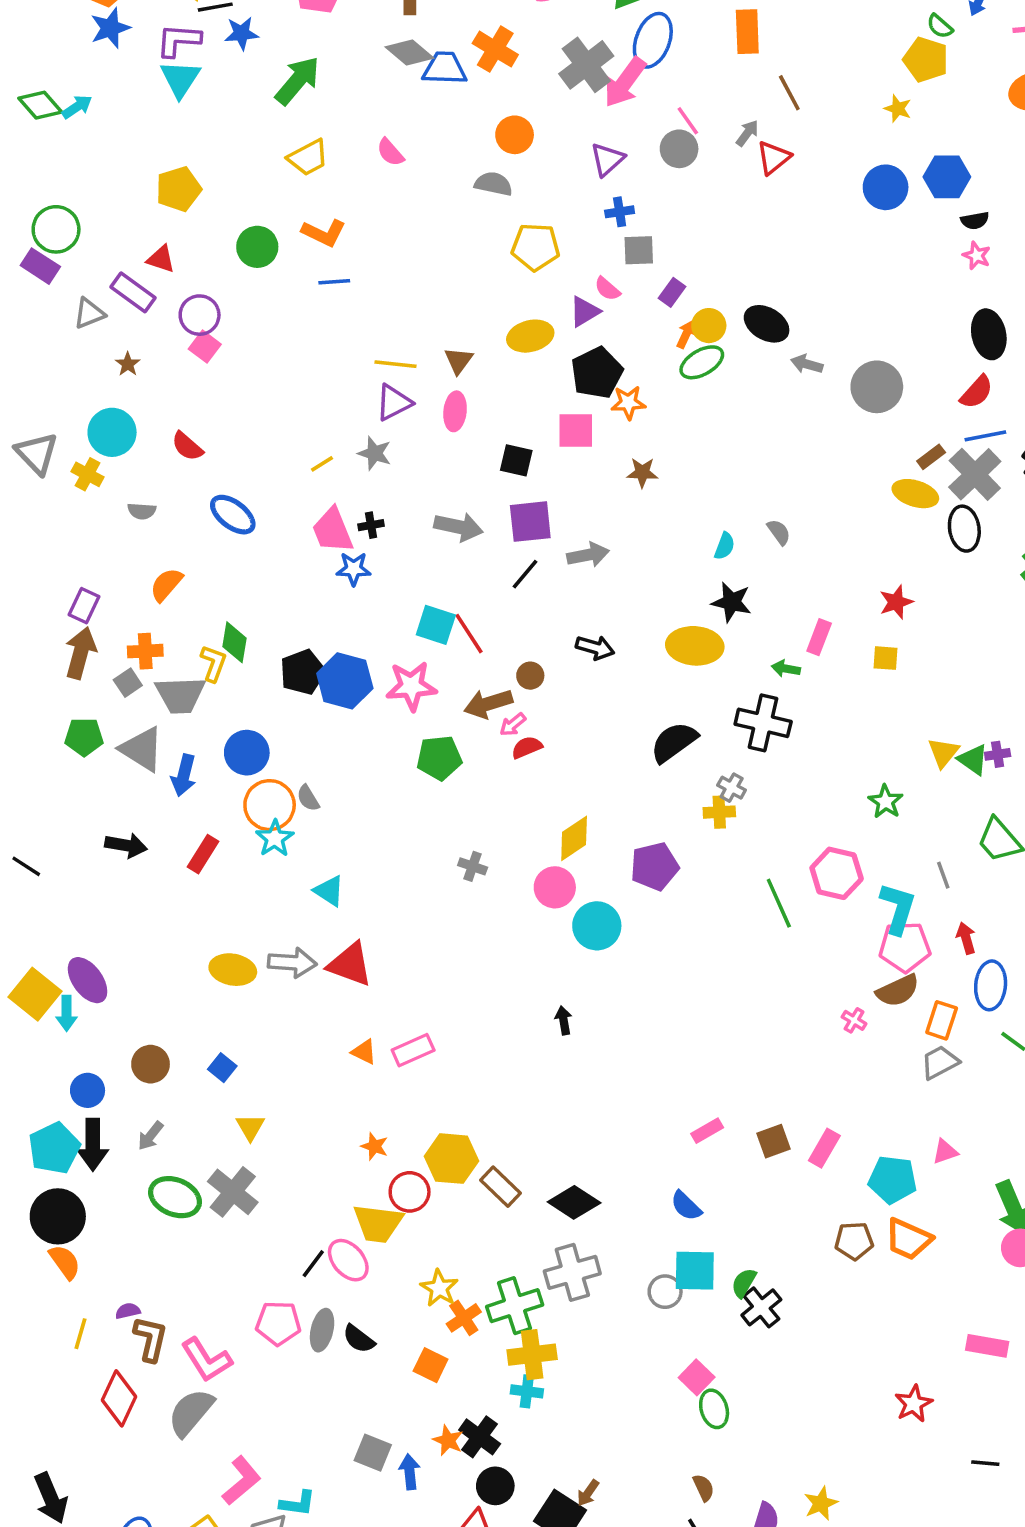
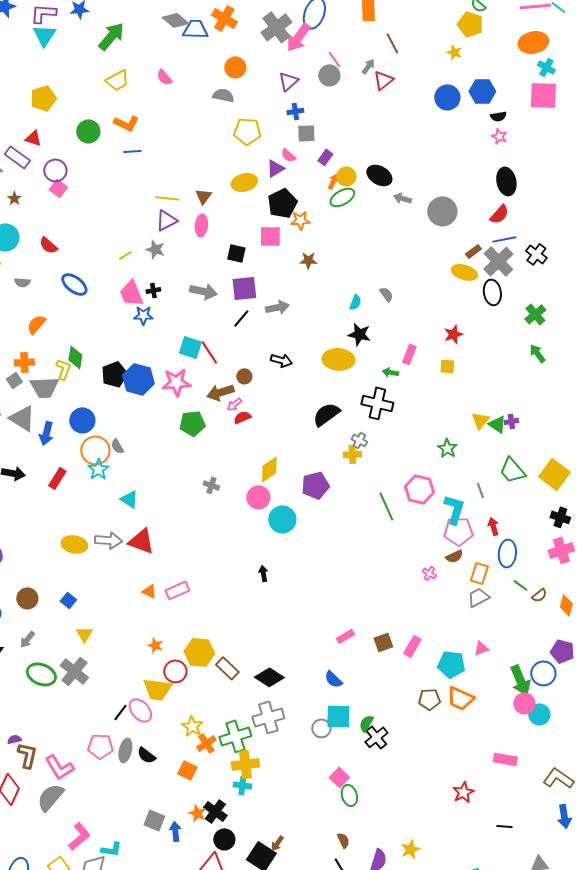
brown semicircle: (898, 991) -> (454, 556), size x0.7

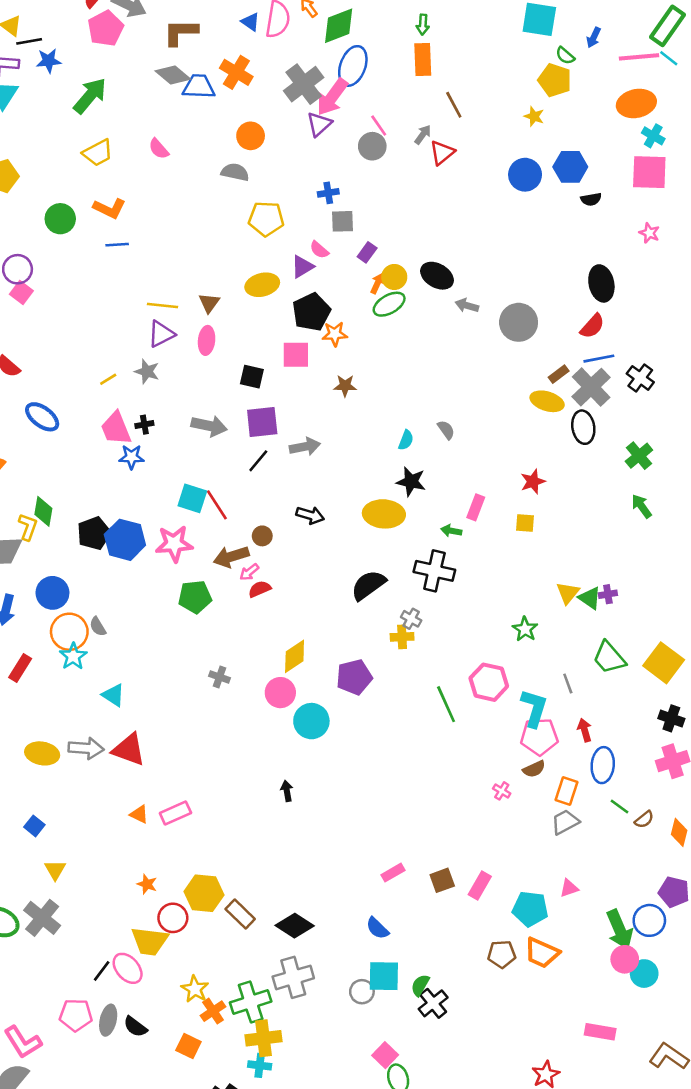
purple triangle: (288, 81) -> (319, 124), moved
pink star: (499, 136) -> (649, 233), moved

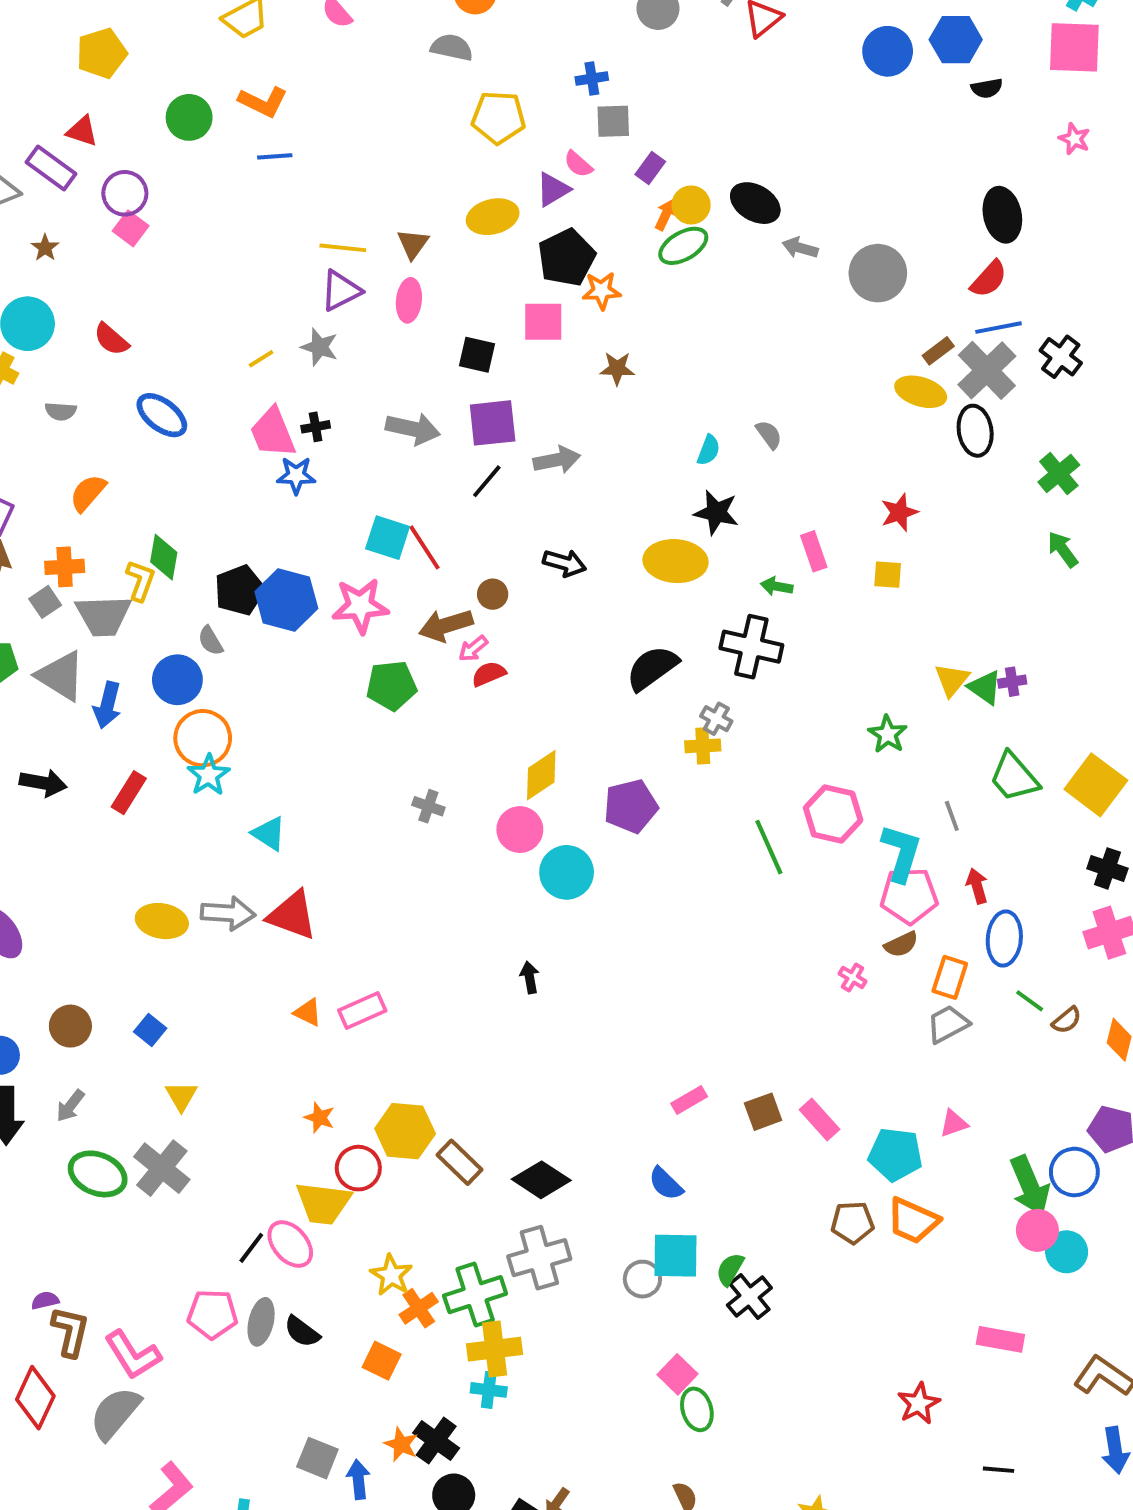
pink rectangle: (476, 507) -> (814, 551), turned -40
gray semicircle: (98, 627) -> (210, 641), moved
pink rectangle: (480, 885) -> (819, 1119), turned -72

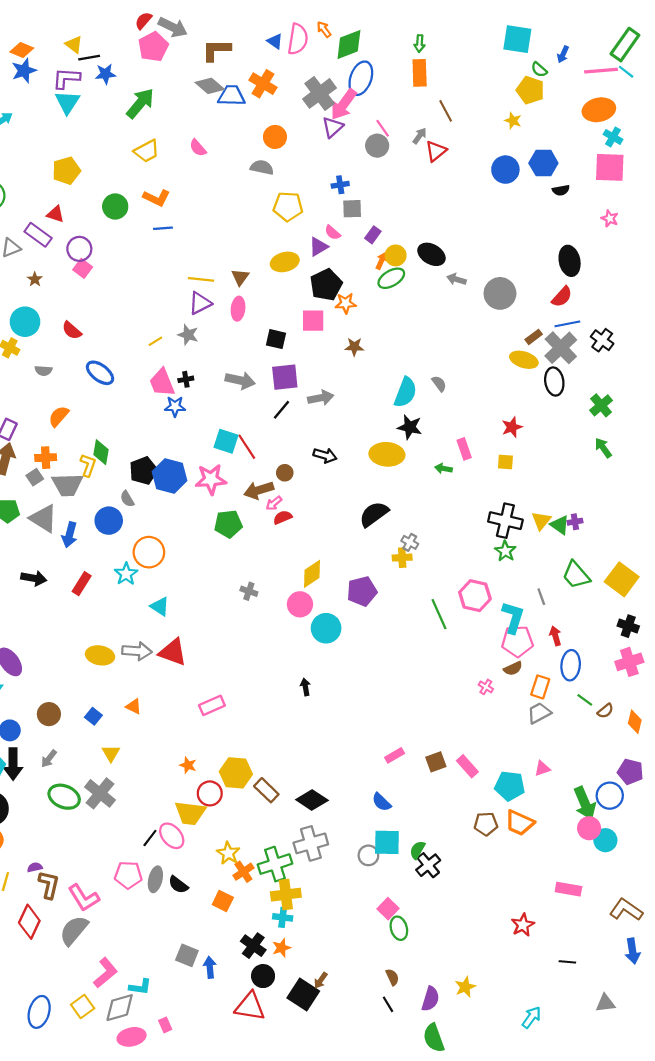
cyan semicircle: (709, 450) -> (405, 392), size x1.8
black cross: (751, 647) -> (505, 521), moved
orange circle: (203, 738) -> (149, 552), moved
orange triangle: (308, 1012) -> (134, 706), moved
orange star: (401, 1444) -> (282, 948), moved, turned 30

